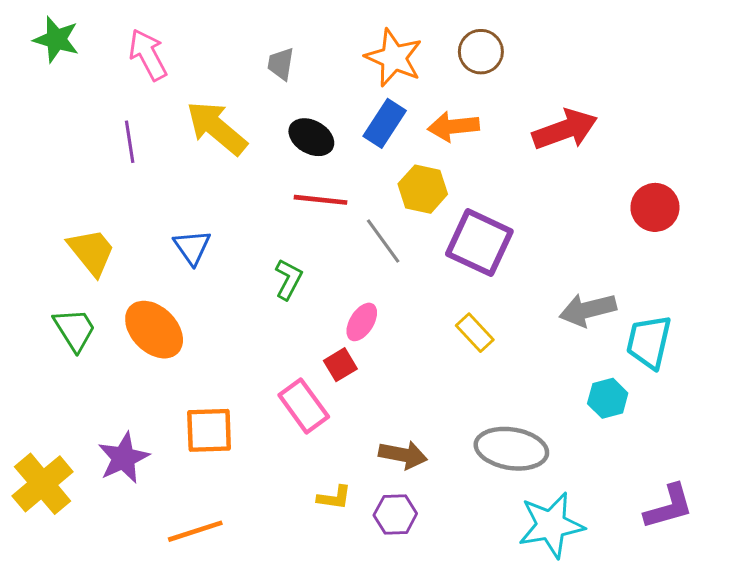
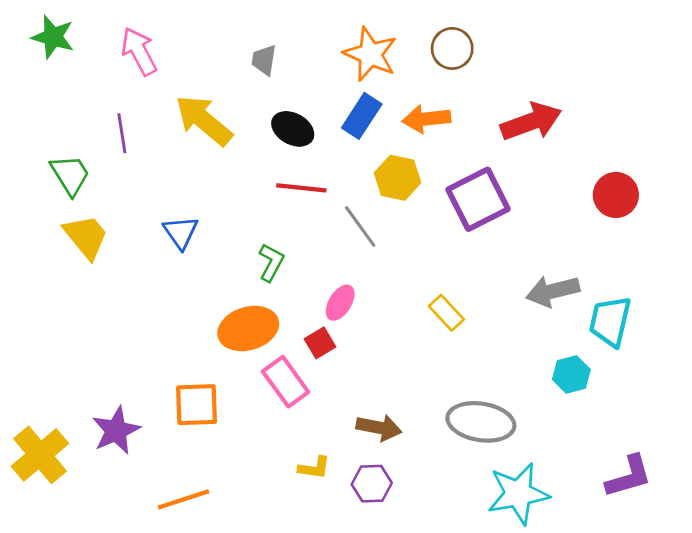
purple square: (479, 243) -> (478, 199), moved, turned 38
green trapezoid: (75, 330) -> (70, 175), moved
orange ellipse: (154, 330) -> (248, 329), moved, turned -62

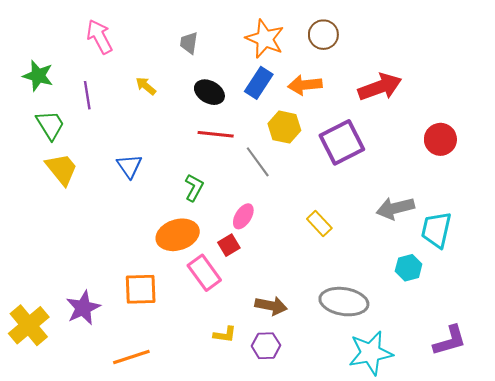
green star: (53, 37) -> (38, 76), moved
yellow arrow: (204, 120) -> (146, 86), size x0.5

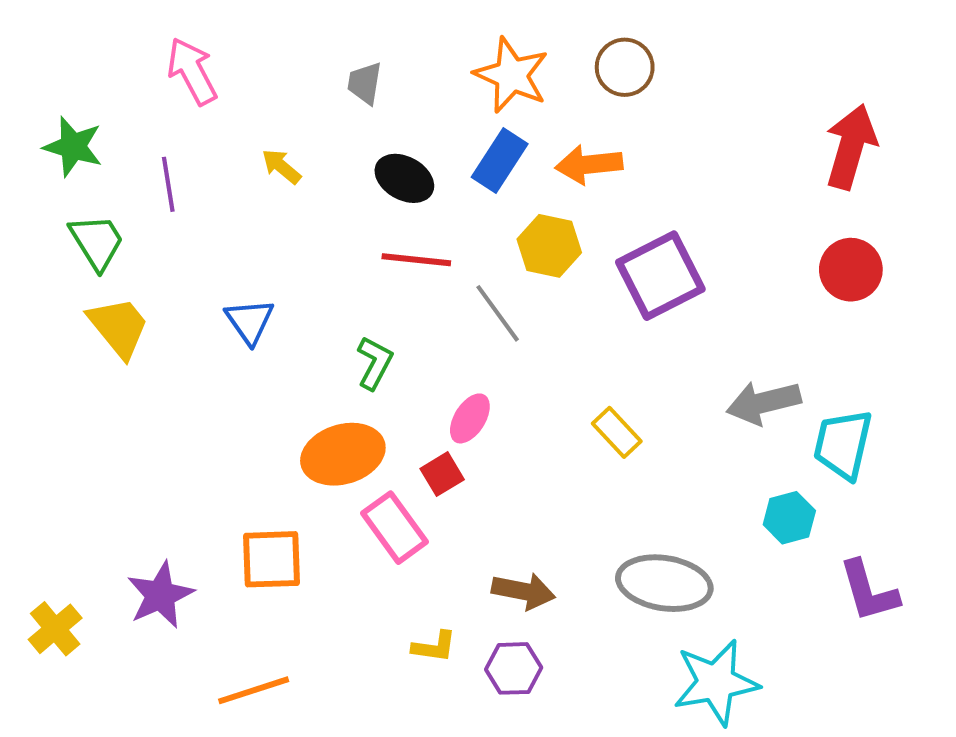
red arrow: (380, 87) -> (851, 147), moved, turned -54
yellow cross: (29, 325) -> (55, 629), size x0.7
purple L-shape: (450, 341) -> (869, 591), moved, turned 90

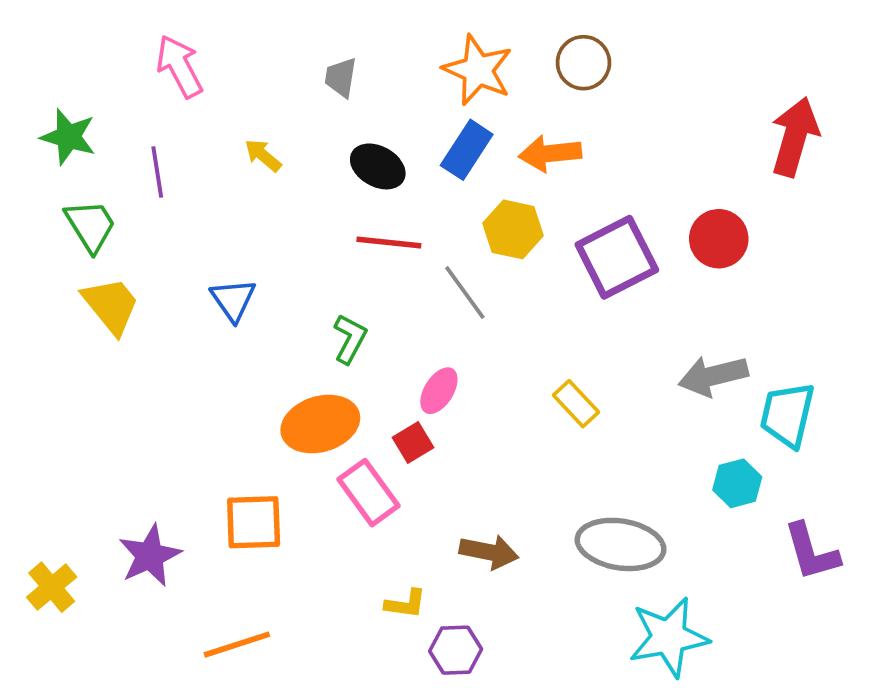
red circle: (851, 270) -> (719, 239), moved
purple hexagon: (514, 668) -> (456, 650), moved

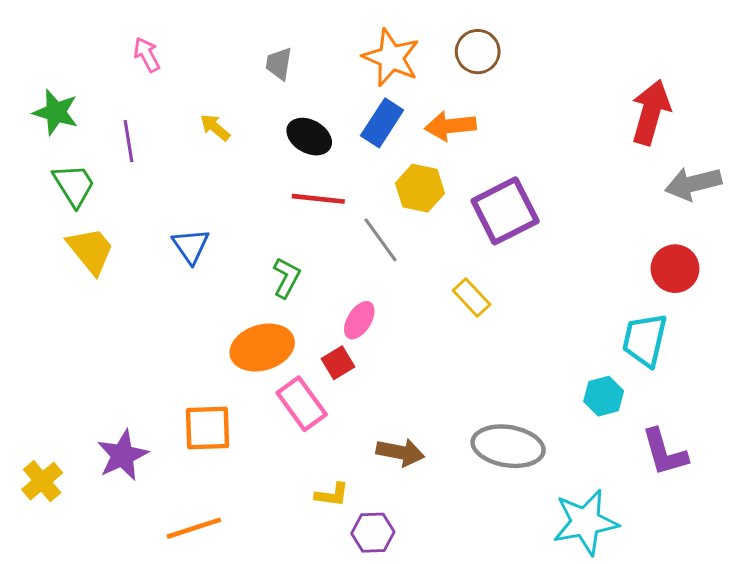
pink arrow: (179, 66) -> (147, 55), size x0.7
red circle: (719, 239) -> (675, 269), moved
gray arrow: (713, 376) -> (693, 184), moved
yellow rectangle: (576, 404) -> (472, 297), moved
cyan star: (669, 637) -> (585, 522), moved

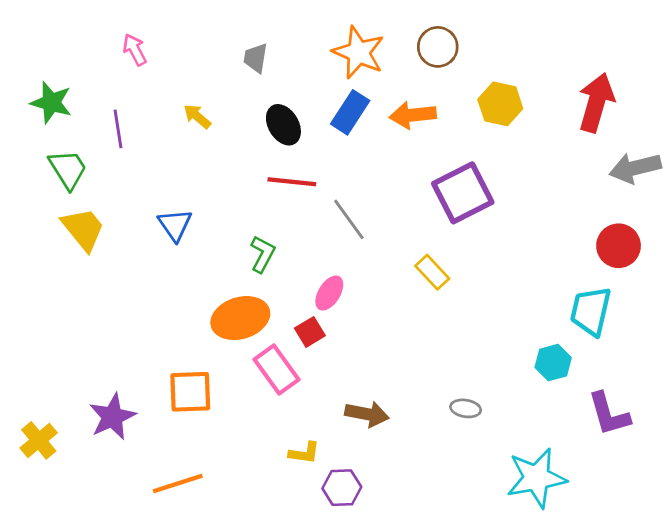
black ellipse: (309, 137) -> (283, 125), turned 30
yellow hexagon: (420, 188) -> (500, 104), moved
gray ellipse: (508, 446) -> (466, 408), size x0.5

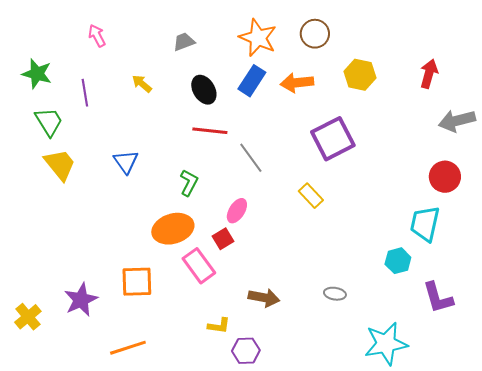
gray trapezoid: (256, 58) -> (184, 42), turned 60
red arrow: (596, 103) -> (429, 74), size x0.7

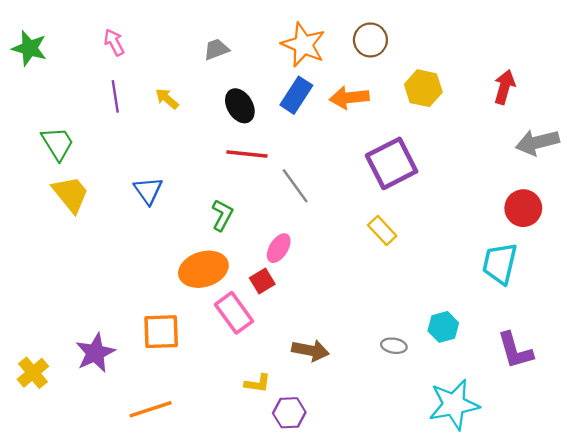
green star: (37, 74) -> (29, 48), moved
purple line: (85, 93) -> (115, 96), moved
yellow rectangle: (311, 196) -> (382, 230), moved
cyan hexagon: (398, 261) -> (443, 327), moved

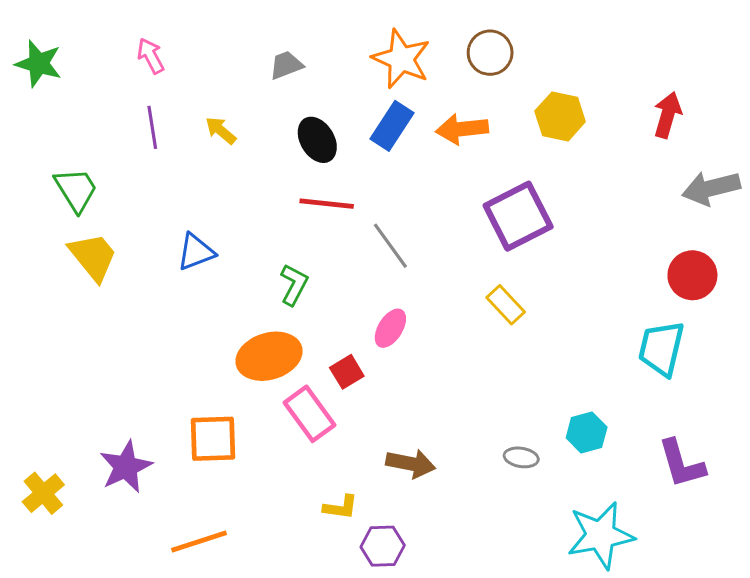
blue triangle: (148, 190) -> (196, 252), turned 44
pink ellipse: (279, 248) -> (390, 328), moved

